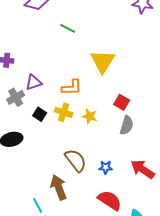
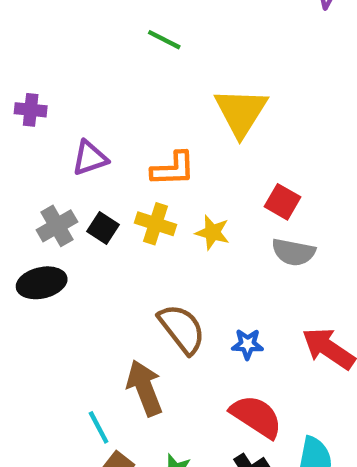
gray cross: (16, 97) -> (57, 226), moved
gray semicircle: (127, 125) -> (293, 252), turned 84

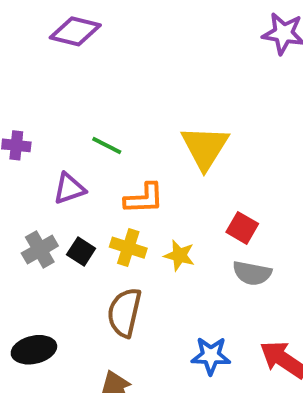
green line: (164, 40) -> (107, 145), moved
black ellipse: (42, 283) -> (34, 350), moved
brown semicircle: (182, 329) -> (124, 312), moved, turned -129
blue star: (247, 344) -> (211, 356), size x1.4

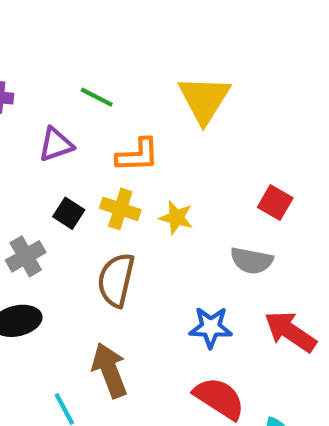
red square: (242, 228) -> (275, 203), moved
gray cross: (40, 250) -> (26, 256), moved
gray semicircle: (252, 273) -> (252, 261), moved

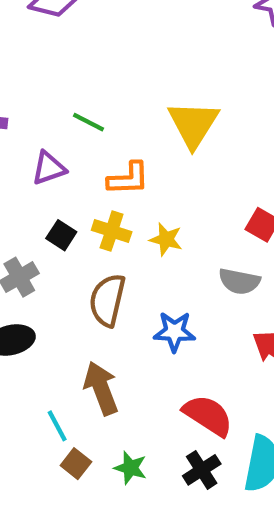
blue star: (211, 327) -> (174, 332), moved

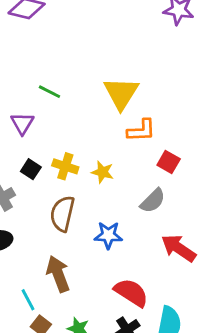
purple triangle: (49, 168) -> (22, 123), turned -40
orange L-shape: (128, 179) -> (141, 130), moved
gray semicircle: (239, 281) -> (153, 201), turned -56

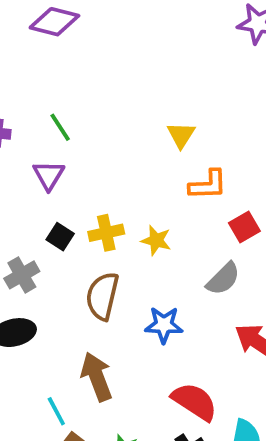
green line: (49, 92) -> (60, 127), moved, turned 30
yellow triangle: (121, 93) -> (181, 135), size x0.6
red square: (169, 162) -> (244, 227), turned 30
yellow cross: (65, 166) -> (106, 233), turned -30

